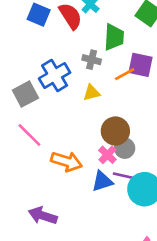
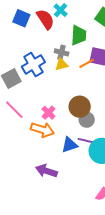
yellow triangle: (92, 93) -> (62, 64), moved
pink cross: (107, 155) -> (48, 113), moved
purple arrow: (43, 216) -> (46, 171), moved

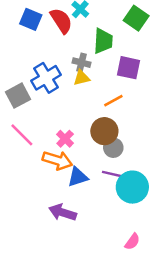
orange line: (87, 63) -> (113, 101), moved
blue triangle: (70, 145) -> (78, 177), moved

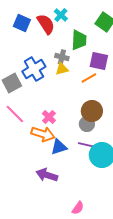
orange line: (113, 101) -> (89, 78), moved
brown circle: (104, 131) -> (92, 111), moved
pink semicircle: (132, 242) -> (78, 208), moved

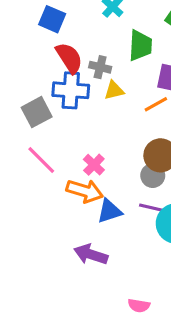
red semicircle: (46, 24) -> (69, 58), moved
gray cross: (62, 57) -> (100, 67), moved
blue cross: (34, 69) -> (71, 90), turned 35
pink semicircle: (78, 208) -> (139, 306), turned 64

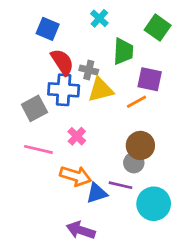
yellow triangle: (114, 90) -> (101, 90), size x1.5
pink line: (41, 160) -> (38, 149), turned -32
pink cross: (94, 165) -> (77, 136), moved
purple line: (153, 208) -> (121, 185), moved

